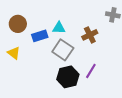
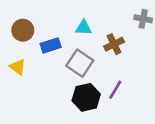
cyan triangle: (59, 28) -> (84, 28), moved

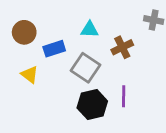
yellow triangle: (18, 67) -> (30, 75), moved
purple line: (115, 90) -> (124, 96), turned -30

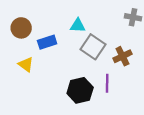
brown cross: (122, 47) -> (122, 56), moved
gray square: (85, 68) -> (93, 47), moved

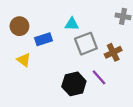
gray square: (93, 47) -> (86, 44), turned 35
purple line: (107, 83) -> (99, 77), turned -42

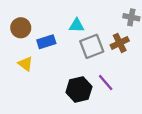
brown cross: (113, 52) -> (120, 43), moved

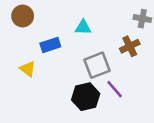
brown circle: (21, 28) -> (23, 16), moved
gray square: (92, 46) -> (97, 65), moved

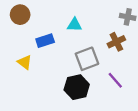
purple line: (115, 89) -> (115, 80), moved

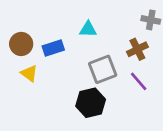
brown circle: (20, 15) -> (21, 44), moved
purple line: (115, 80) -> (139, 81), moved

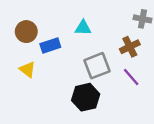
brown circle: (21, 44) -> (26, 32), moved

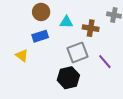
brown circle: (26, 32) -> (41, 12), moved
brown cross: (130, 47) -> (91, 28), moved, turned 35

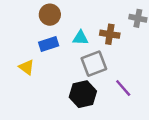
cyan triangle: (66, 22) -> (80, 38), moved
purple line: (105, 62) -> (123, 88), moved

